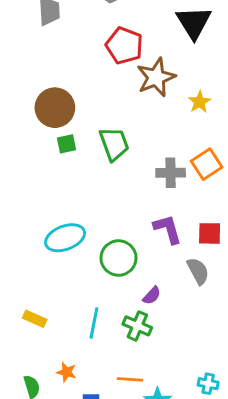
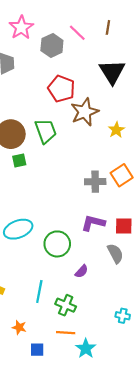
green trapezoid: (114, 144) -> (46, 131), moved
purple L-shape: (168, 229) -> (93, 223), turned -60
green cross: (137, 326) -> (66, 305), moved
cyan cross: (208, 384) -> (123, 316), moved

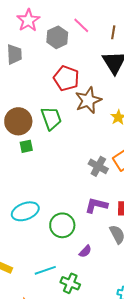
brown line: (108, 27) -> (113, 32), moved
gray cross: (95, 182) -> (98, 166), turned 30
cyan line: (39, 291) -> (45, 270), turned 60

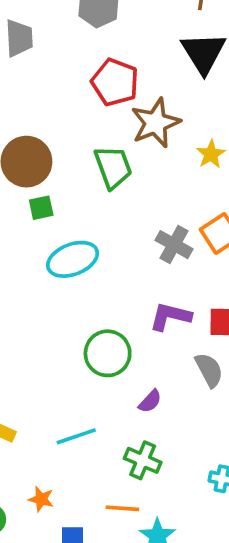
green trapezoid: (51, 118) -> (113, 167), moved
cyan ellipse: (25, 211) -> (73, 259), moved
green cross: (70, 283) -> (143, 460), moved

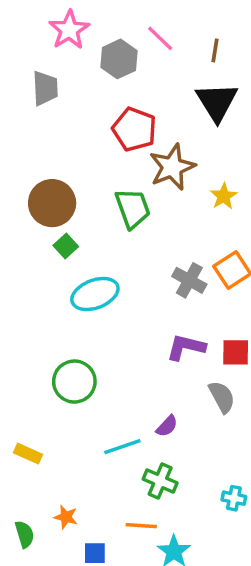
green square: (41, 208) -> (66, 246), turned -30
green circle: (108, 353) -> (74, 382), moved
cyan line: (76, 436) -> (122, 447), moved

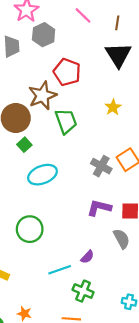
gray hexagon: (119, 59) -> (44, 35), moved
brown star: (172, 167) -> (42, 96), moved
yellow star: (224, 196) -> (113, 107), moved

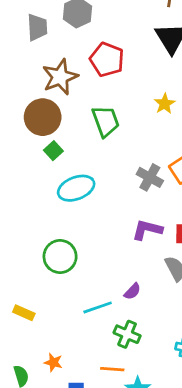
brown star: (42, 96) -> (60, 77), moved

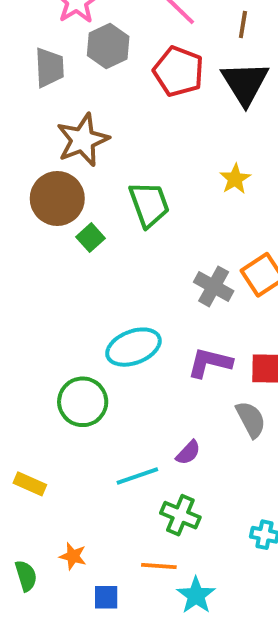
red pentagon: (107, 59) -> (178, 71), moved
green square: (53, 151) -> (90, 238), moved
cyan ellipse: (76, 188) -> (133, 347), moved

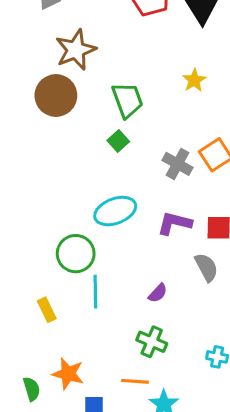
green square: (90, 238) -> (118, 141), moved
cyan line: (137, 476) -> (95, 292), moved, turned -72
yellow rectangle: (30, 484) -> (47, 310), moved, turned 40
orange star: (73, 556) -> (68, 374), size x1.5

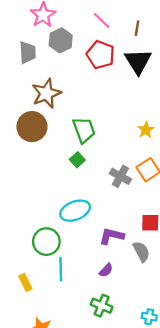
yellow star: (194, 80) -> (146, 130), moved
purple L-shape: (174, 223) -> (112, 236), moved

